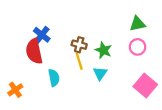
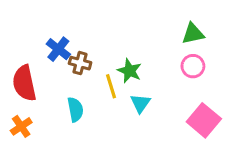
brown cross: (79, 45) -> (80, 63), moved
green star: (103, 50) -> (130, 71), moved
red semicircle: (34, 51) -> (24, 83), moved

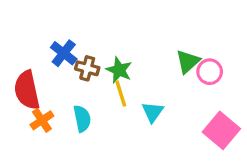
green triangle: (193, 34) -> (188, 62), moved, turned -30
green star: (130, 71) -> (119, 70), moved
orange cross: (21, 126) -> (42, 120), moved

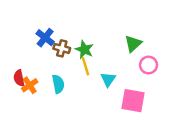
pink circle: (210, 72) -> (149, 65), moved
red semicircle: (27, 90) -> (19, 78), moved, size x0.6
pink square: (221, 130) -> (133, 101), moved, turned -30

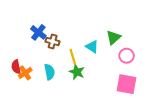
green star: (84, 50) -> (77, 72), moved
cyan triangle: (108, 79) -> (92, 47), moved, turned -32
pink square: (133, 101) -> (127, 84), moved

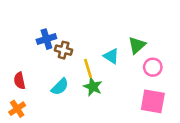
blue cross: (38, 32) -> (46, 39), turned 35
cyan semicircle: (50, 72) -> (60, 87), turned 56
orange cross: (25, 73) -> (17, 109), moved

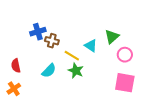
yellow line: (88, 68) -> (72, 56), turned -42

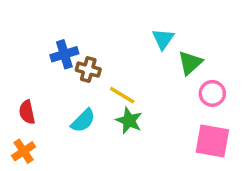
cyan triangle: (91, 46) -> (163, 39), moved, turned 32

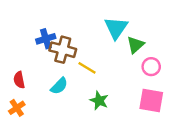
cyan triangle: (163, 39) -> (116, 28), size x1.5
brown cross: (88, 70) -> (63, 50), size x1.5
green star: (129, 121) -> (99, 101), moved

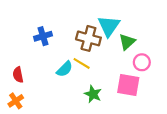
brown cross: (63, 50) -> (88, 38), moved
cyan semicircle: (59, 86) -> (65, 69), moved
pink square: (151, 101) -> (128, 85), moved

